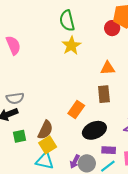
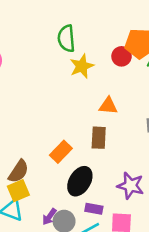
yellow star: (71, 46) -> (82, 66), moved
black ellipse: (94, 130) -> (80, 181), turned -45

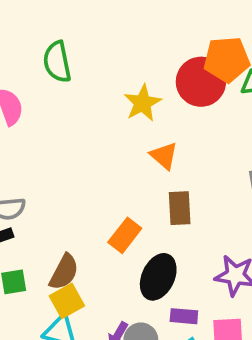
green semicircle: (66, 38) -> (57, 62), moved
red circle: (122, 56) -> (201, 82), size x1.6
orange triangle: (108, 106) -> (164, 156), moved, turned 42

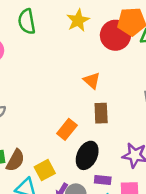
yellow star: (142, 103) -> (78, 20), moved
brown semicircle: (64, 272) -> (15, 160), moved
yellow square: (67, 301) -> (45, 170), moved

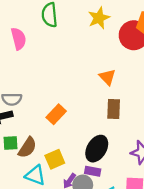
orange rectangle: (67, 129) -> (56, 114), moved
purple rectangle: (103, 180) -> (93, 171), moved

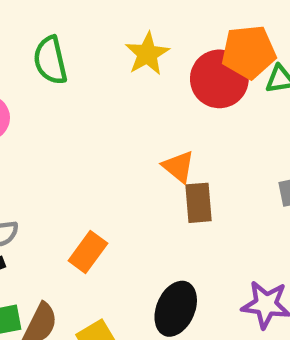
brown rectangle: (114, 109) -> (199, 203), moved

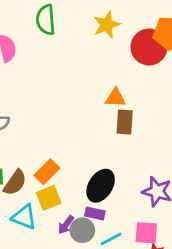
orange triangle: (178, 167) -> (115, 98), turned -45
orange rectangle: (88, 252) -> (47, 172), moved

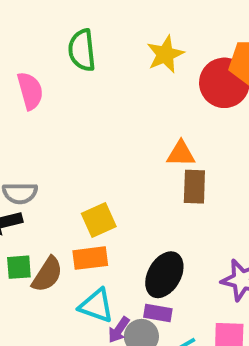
orange rectangle: (47, 172) -> (90, 258), turned 40
yellow square: (49, 198) -> (99, 220), moved
cyan triangle: (24, 217) -> (96, 306), moved

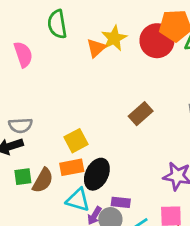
yellow star: (165, 54) -> (114, 38), moved
orange triangle: (181, 154) -> (96, 48), moved, turned -40
brown rectangle: (194, 187) -> (141, 114), turned 50
black ellipse: (164, 275) -> (97, 174), moved

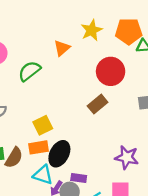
green semicircle: (57, 24) -> (29, 71), moved, turned 60
yellow star: (114, 38) -> (92, 30), moved
red circle: (157, 41) -> (111, 71), moved

